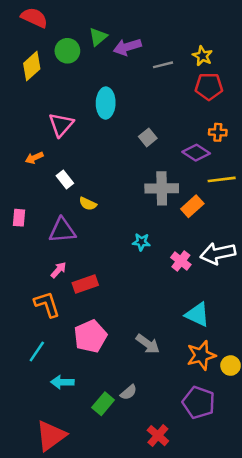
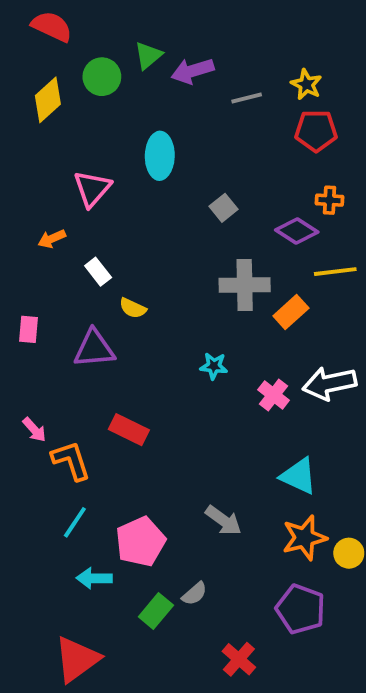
pink arrow: (58, 270) -> (34, 430), moved, turned 96
red rectangle: (85, 284) -> (129, 430), turned 45
pink pentagon: (90, 336) -> (140, 542), moved
cyan line: (37, 351) -> (75, 522), moved

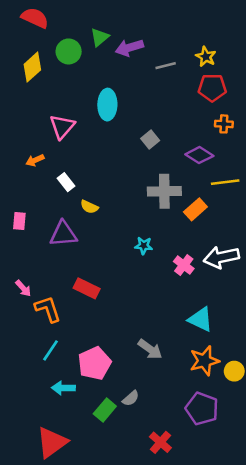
orange cross: (330, 200) -> (224, 124), moved

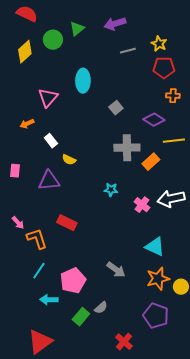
purple arrow: (129, 48) -> (115, 24), moved

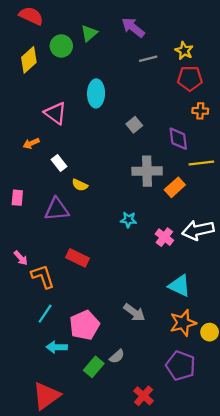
purple arrow: (115, 24) -> (133, 27), turned 55
pink triangle: (48, 98) -> (55, 113), turned -35
purple diamond: (154, 120) -> (178, 139), turned 50

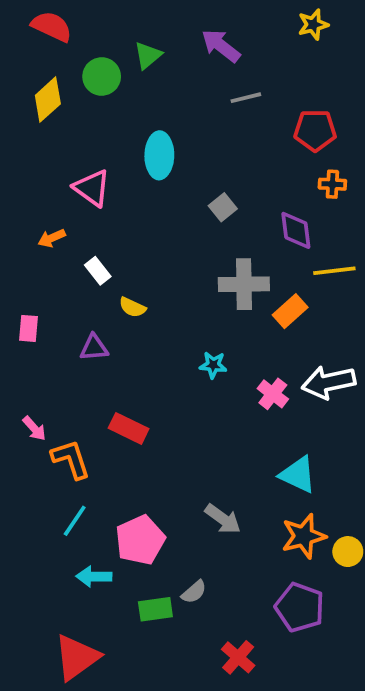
yellow star: (184, 51) -> (313, 25), moved, turned 30
purple triangle: (57, 209) -> (94, 348), size x0.7
green rectangle: (94, 367) -> (155, 609), turned 42

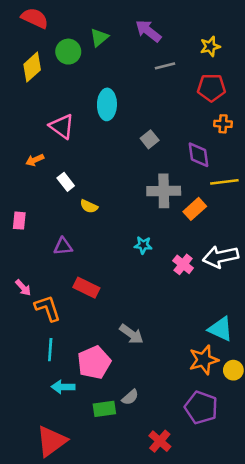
yellow star: (313, 25) -> (210, 46), moved
purple triangle: (94, 348) -> (63, 246), moved
cyan triangle: (298, 475) -> (220, 329), moved
gray arrow: (223, 519) -> (131, 334), moved
cyan line: (75, 521) -> (50, 350), turned -30

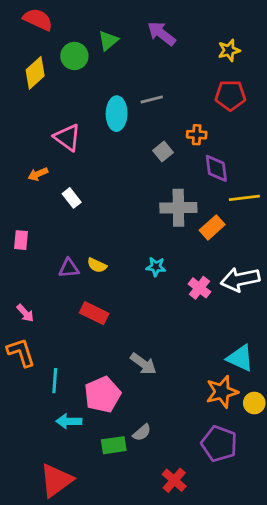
gray line: (165, 66) -> (152, 100), moved
orange cross: (223, 124) -> (197, 135), moved
yellow semicircle: (89, 206) -> (97, 265), moved
orange L-shape: (48, 308) -> (21, 352), moved

